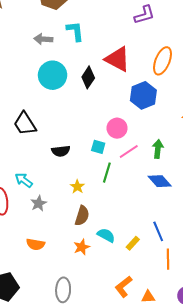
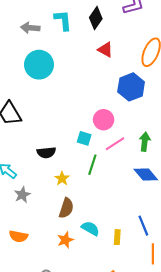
red triangle: (117, 59) -> (105, 50), size x0.6
black diamond: (88, 77) -> (96, 18), moved
black semicircle: (61, 151) -> (46, 153), moved
yellow rectangle: (133, 243) -> (117, 237), turned -40

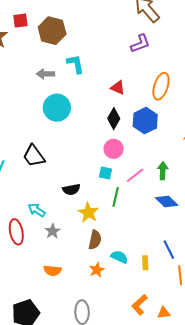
black diamond: (96, 18) -> (114, 119), moved
pink circle: (104, 120) -> (114, 149), moved
yellow star: (62, 178) -> (88, 212), size x1.5

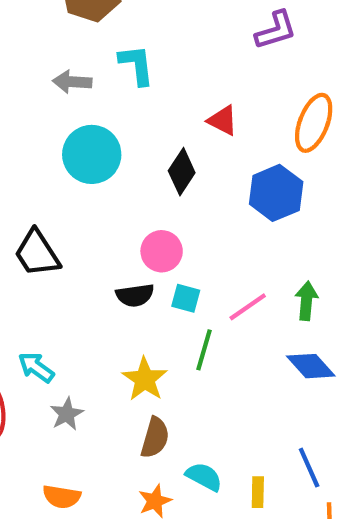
black diamond: (114, 119) -> (182, 172), moved
pink circle: (114, 149) -> (162, 251), moved
black semicircle: (71, 189) -> (135, 295), moved

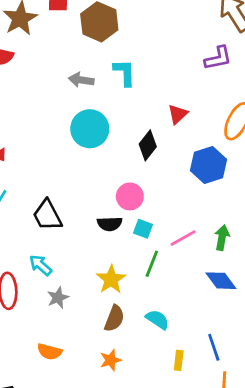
red triangle: (223, 120) -> (178, 114), turned 45
black trapezoid: (37, 253) -> (47, 215), moved
cyan semicircle: (204, 477) -> (157, 320), moved

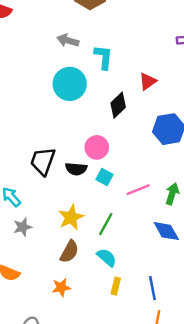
cyan L-shape: (125, 73) -> (103, 57), moved
black trapezoid: (47, 215) -> (43, 161), moved, turned 40
green line: (152, 264) -> (106, 224), moved
yellow rectangle: (179, 360) -> (116, 286), moved

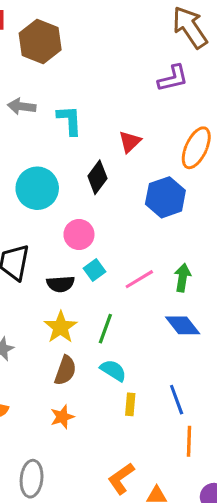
cyan circle: (70, 84) -> (37, 188), moved
black semicircle: (76, 169) -> (61, 284), moved
cyan square: (104, 177) -> (94, 270), turned 35

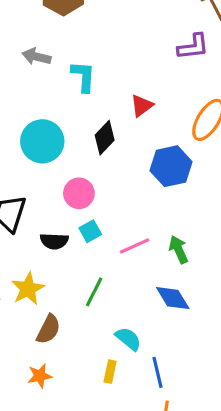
green arrow: (183, 278) -> (179, 250), turned -40
yellow star: (61, 327) -> (28, 289), moved
cyan semicircle: (113, 370) -> (128, 339), moved

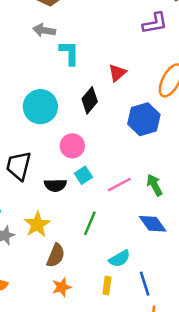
gray arrow: (37, 57) -> (44, 30), moved
cyan semicircle: (128, 339) -> (120, 259), turned 115
orange star: (40, 376) -> (62, 287), moved

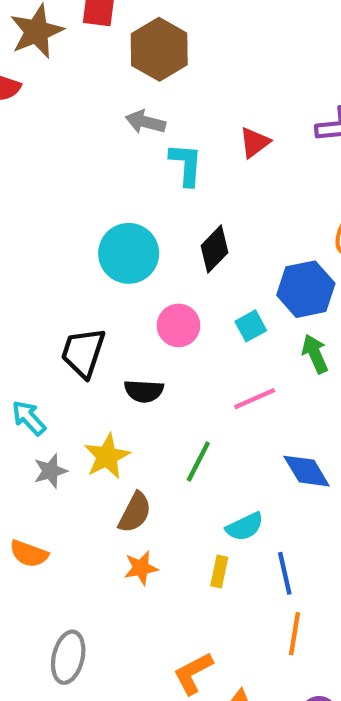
red triangle: (117, 73) -> (255, 142), moved
cyan square: (83, 175) -> (251, 326), moved
green arrow: (154, 185) -> (315, 354), moved

